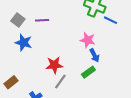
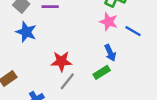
blue line: (111, 20) -> (133, 31), moved
pink star: (88, 40) -> (109, 22), moved

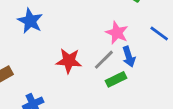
pink star: (109, 22) -> (117, 33), moved
gray line: (67, 81) -> (104, 60), moved

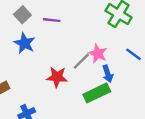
gray line: (104, 60) -> (81, 61), moved
green rectangle: (116, 79) -> (97, 93), size x1.5

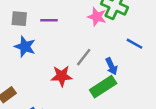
gray square: (22, 15) -> (19, 19), turned -35
pink star: (98, 54) -> (97, 17), moved

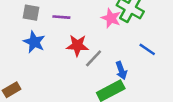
red star: (62, 76) -> (77, 45), moved

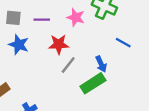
pink star: (111, 18) -> (76, 17), moved
gray line: (94, 58) -> (68, 65), moved

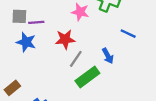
purple line: (42, 20) -> (36, 22), moved
green rectangle: (93, 83) -> (87, 77), moved

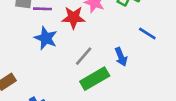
red star: (65, 39) -> (73, 18), moved
blue star: (26, 42) -> (46, 38), moved

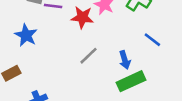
blue star: (46, 38) -> (26, 35), moved
green rectangle: (95, 79) -> (131, 81), moved

